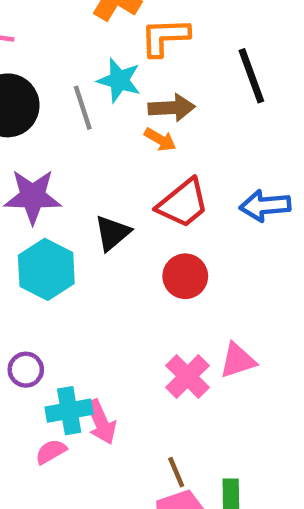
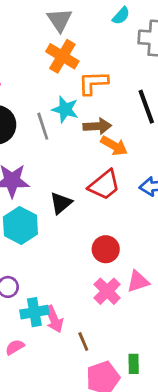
orange arrow: (160, 140) -> (114, 146), moved, size x1.4
red circle: (185, 276) -> (106, 249), moved
pink semicircle: (51, 452) -> (15, 347), moved
brown line: (176, 472) -> (83, 341), moved

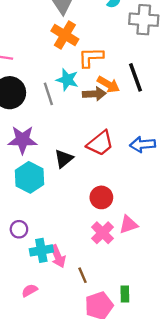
orange arrow: (114, 146) -> (108, 84), moved
pink semicircle: (15, 347) -> (30, 290), moved

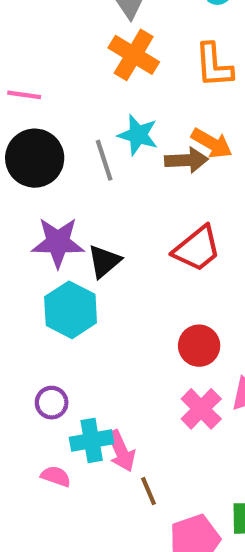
orange L-shape: (91, 57) -> (214, 65), moved, turned -92
black triangle: (64, 159) -> (104, 261), moved
brown line: (83, 275) -> (148, 491), moved
pink semicircle: (30, 290) -> (56, 476), moved, turned 49

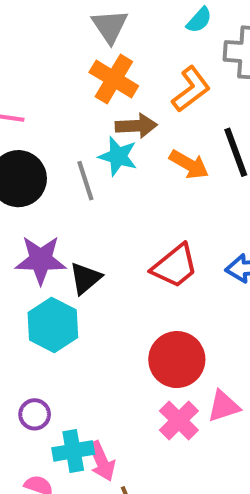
orange L-shape: (214, 65) -> (191, 89), turned -123
brown arrow: (186, 160) -> (136, 126), moved
red circle: (199, 346) -> (177, 360), size x1.4

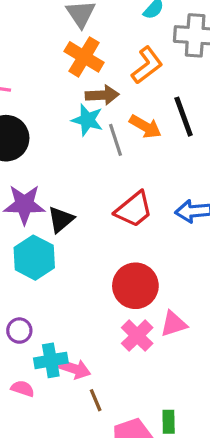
gray line: (85, 181) -> (116, 140), moved
pink arrow: (102, 461) -> (74, 369), turned -48

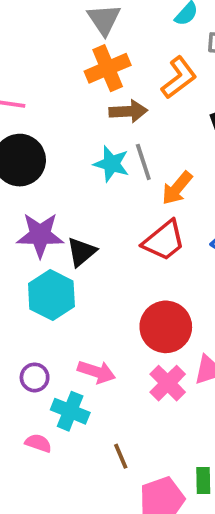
orange cross: (84, 57) -> (108, 68), turned 36
cyan star: (87, 120) -> (111, 164), moved
orange arrow: (145, 127) -> (177, 188), moved, turned 100
cyan cross: (51, 360) -> (70, 411), turned 32
pink arrow: (74, 369) -> (96, 372), moved

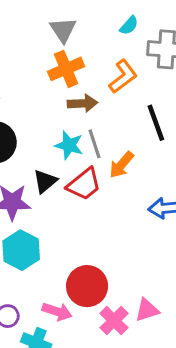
red trapezoid: (164, 241) -> (84, 184), moved
black triangle: (81, 252) -> (45, 181), moved
red circle: (166, 327) -> (87, 286), moved

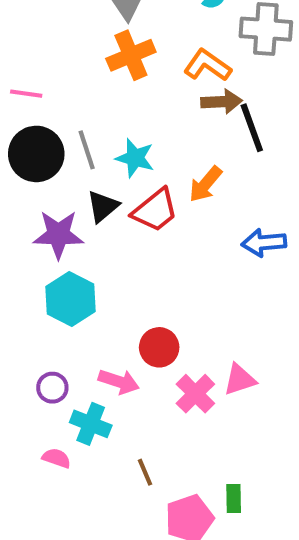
orange L-shape: (123, 76) -> (207, 65), turned -108
brown arrow: (83, 103) -> (222, 102), moved
gray line: (95, 144) -> (87, 150), moved
red circle: (87, 286) -> (159, 347), size x0.7

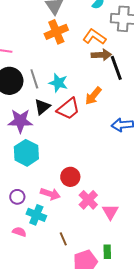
pink triangle: (240, 380) -> (110, 212), moved, turned -42

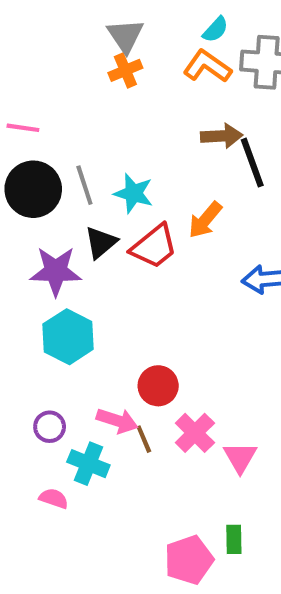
orange cross: (56, 32) -> (125, 70), moved, size x0.7
orange L-shape: (94, 37) -> (207, 66), moved
brown line: (63, 239) -> (144, 439), moved

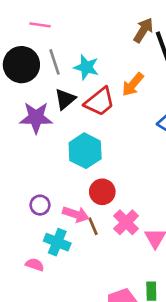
pink line: (23, 128) -> (40, 25), moved
brown arrow: (222, 136) -> (143, 30), turned -55
cyan hexagon: (68, 337) -> (85, 151), moved
purple circle: (50, 427) -> (40, 205), moved

